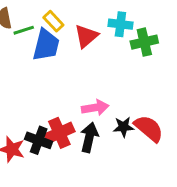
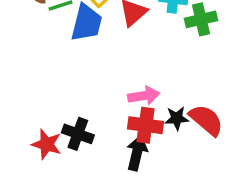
red cross: (59, 133) -> (145, 125), moved, turned 32
black arrow: (89, 137) -> (137, 153), moved

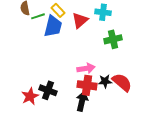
green cross: (201, 19) -> (113, 39), moved
red star: (47, 144) -> (30, 96), turned 30

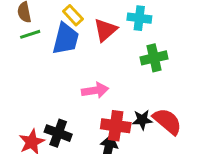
green line: (38, 16) -> (30, 34), moved
pink arrow: (86, 68) -> (95, 90), moved

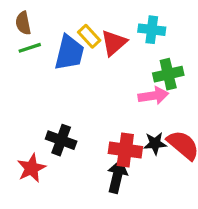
yellow rectangle: (73, 15) -> (89, 36), moved
pink arrow: (95, 90) -> (153, 96), moved
black cross: (58, 133) -> (61, 140), moved

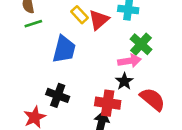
blue trapezoid: (69, 53) -> (64, 49), moved
green cross: (168, 74) -> (141, 44), turned -35
black star: (155, 143) -> (124, 81), moved, turned -30

